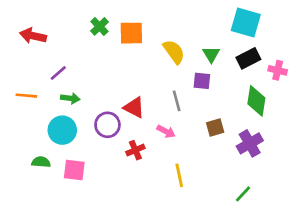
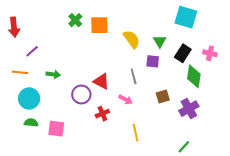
red arrow: (33, 36) -> (14, 27), moved, turned -108
black rectangle: (248, 58) -> (183, 53), moved, turned -30
purple line: (58, 73) -> (32, 51), moved
cyan circle: (62, 130) -> (29, 99), moved

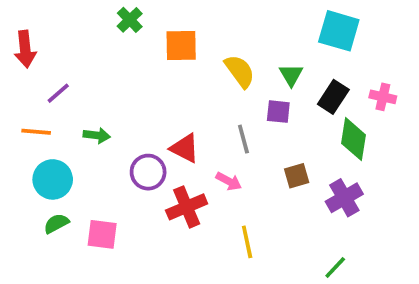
green cross: (75, 20) -> (130, 20), moved
red cross: (102, 114) -> (187, 207), size x1.5
green semicircle: (31, 123) -> (56, 223), turned -32

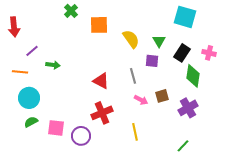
green arrow: (97, 135) -> (53, 65), moved
purple circle: (148, 172) -> (81, 136), moved
pink arrow: (229, 181) -> (141, 100), moved

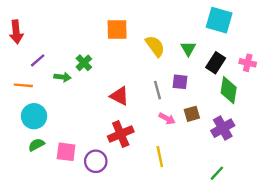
green cross: (71, 11) -> (84, 63), moved
purple square: (152, 61) -> (180, 82), moved

